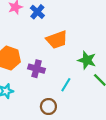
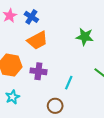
orange trapezoid: (57, 40) -> (37, 40), moved
green star: (87, 60) -> (85, 37), moved

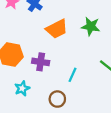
orange trapezoid: (37, 40) -> (57, 29), moved
cyan star: (13, 97) -> (22, 88), moved

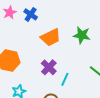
purple cross: (41, 62) -> (49, 67), moved, turned 35

